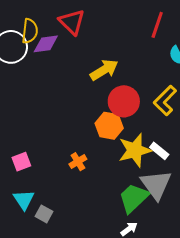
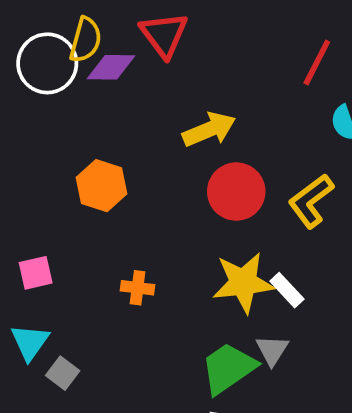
orange hexagon: (109, 126) -> (101, 186), moved
orange cross: (78, 162) -> (138, 288), turned 30
gray triangle: (156, 185) -> (272, 350), size x0.6

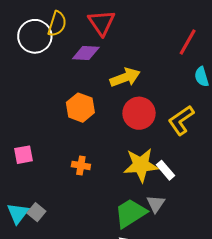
purple diamond: (111, 67) -> (86, 53), moved
orange hexagon: (101, 186) -> (80, 108), moved
cyan triangle: (30, 342) -> (18, 213), moved

